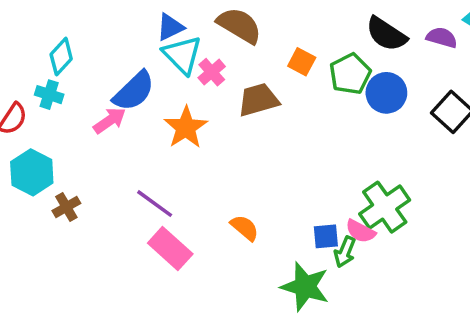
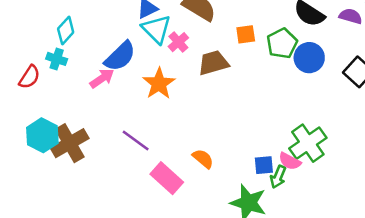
orange square: (302, 62) -> (246, 34), turned -36
cyan hexagon: (32, 172) -> (42, 135), moved
brown cross: (66, 207) -> (70, 143), size x1.8
pink rectangle: (170, 249) -> (167, 178), moved

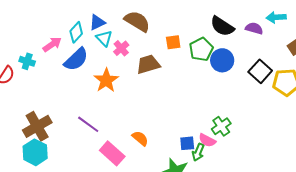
cyan triangle: (156, 29) -> (104, 38), size x0.7
cyan diamond: (66, 30) -> (76, 32), moved
pink arrow: (102, 78) -> (52, 44), moved
cyan hexagon: (42, 135) -> (35, 152), moved
green cross: (308, 143) -> (221, 126), size x0.7

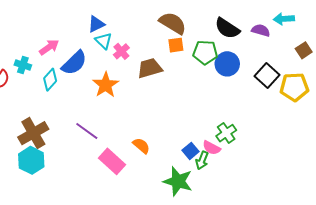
brown semicircle: (137, 21) -> (173, 23), moved
cyan diamond: (76, 32) -> (50, 80), moved
green pentagon: (201, 49) -> (205, 52), turned 30
blue square: (187, 143) -> (191, 151), turned -35

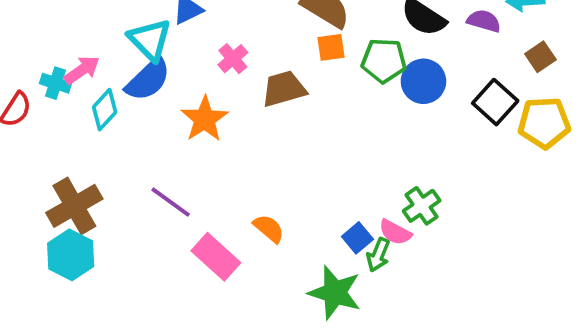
cyan triangle: (104, 41) -> (150, 40), moved, size x1.4
pink arrow: (49, 47) -> (82, 70), moved
brown square: (304, 50) -> (540, 57), moved

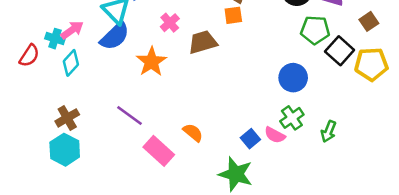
green pentagon: (384, 61) -> (315, 30), moved
blue circle: (423, 81) -> (293, 78), moved
cyan diamond: (105, 110) -> (71, 63), moved
brown cross: (74, 206) -> (67, 118), size x0.7
green arrow: (378, 255) -> (329, 131), moved

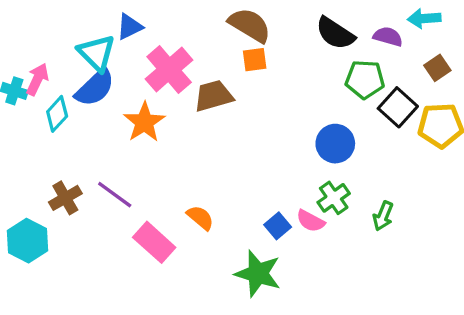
pink cross: (170, 23) -> (169, 69), size x1.8
pink arrow: (72, 30) -> (37, 79), turned -30
cyan diamond: (71, 63) -> (57, 114), moved
brown cross: (67, 118) -> (65, 198), moved

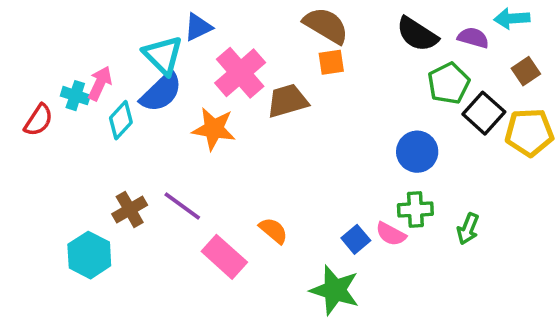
green pentagon: (365, 79) -> (449, 83), turned -30
orange star: (144, 122) -> (214, 129), turned -30
green cross: (334, 198) -> (415, 210), turned 32

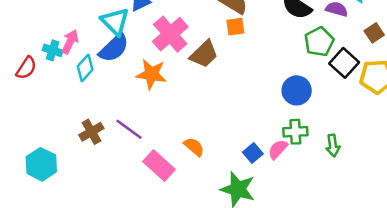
brown trapezoid: (287, 101) -> (204, 54), turned 152
green arrow: (468, 229) -> (333, 145), turned -30
pink semicircle: (391, 234) -> (278, 149), turned 105
cyan hexagon: (89, 255) -> (41, 164), moved

